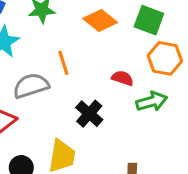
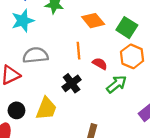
orange line: (63, 63) -> (79, 51), moved
green arrow: (152, 101) -> (117, 84), turned -35

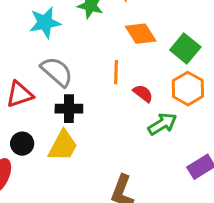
gray semicircle: (35, 55) -> (57, 72), turned 40
black cross: (72, 83) -> (69, 109), moved, turned 30

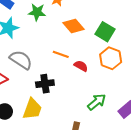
orange line: (116, 72) -> (61, 54), turned -63
black cross: (69, 109) -> (45, 84), moved
green arrow: (162, 124) -> (97, 102), moved

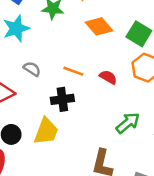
orange line: (61, 54) -> (73, 71), moved
gray semicircle: (21, 60) -> (32, 69), size x0.6

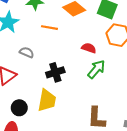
orange line: (73, 71) -> (49, 28), moved
green arrow: (128, 123) -> (96, 69), moved

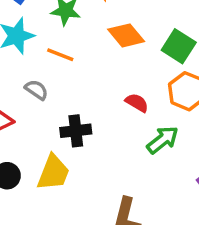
orange line: (49, 28) -> (60, 55), moved
green arrow: (96, 69) -> (163, 140), moved

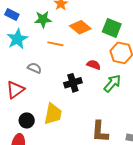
orange line: (60, 55) -> (55, 44), moved
black cross: (76, 131) -> (73, 83), moved

